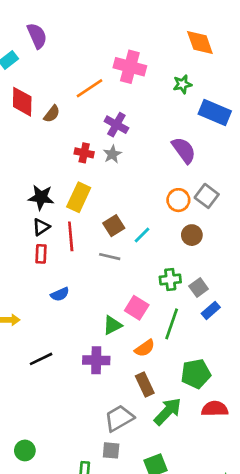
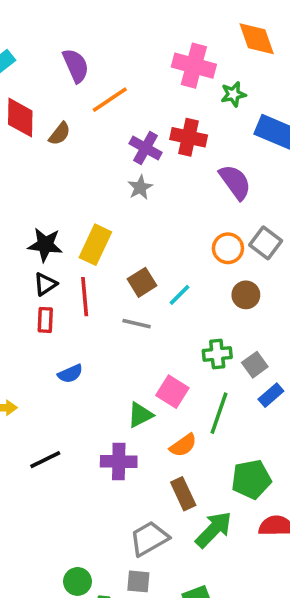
purple semicircle: (37, 36) -> (76, 66), moved
pink cross: (130, 67) -> (194, 66), moved
red cross: (84, 153) -> (189, 137), moved, size x1.4
green circle: (25, 450) -> (77, 581), moved

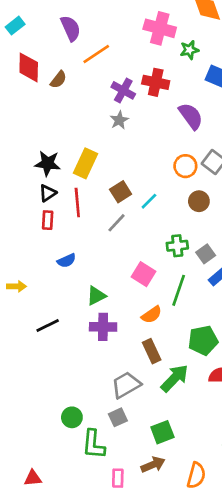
gray line: (137, 324) -> (117, 223), turned -60
green triangle: (140, 415) -> (96, 296), moved
gray square: (138, 581) -> (118, 417), turned -30

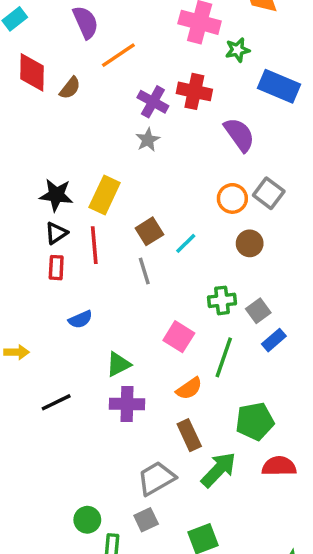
gray line: (117, 223) -> (144, 271), turned -60

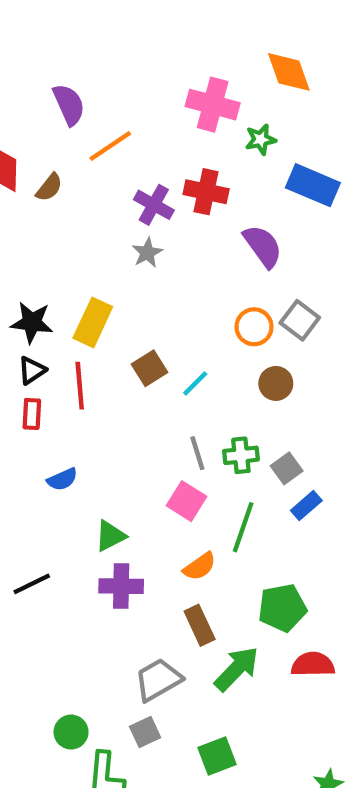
gray line: (144, 271) -> (197, 453), moved

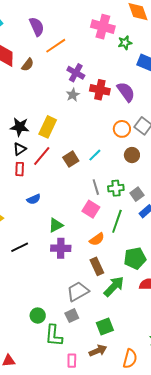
red cross: (206, 192) -> (100, 90), moved
brown square: (149, 368) -> (71, 159), moved
red line: (80, 386) -> (42, 156), turned 45

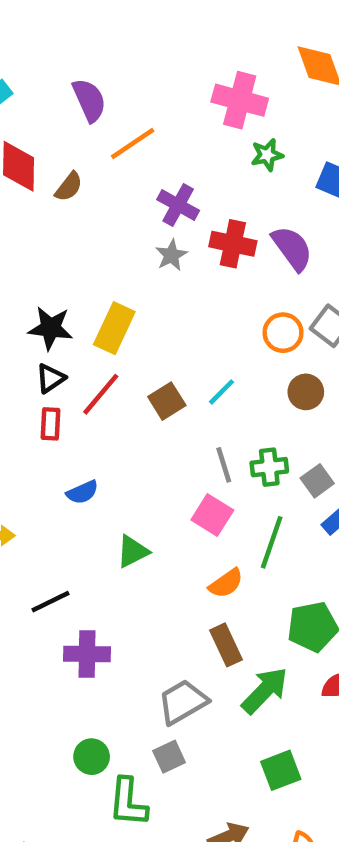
green star: (125, 43) -> (267, 155), moved
purple cross: (61, 248) -> (87, 654), moved
green square: (105, 327) -> (281, 770), moved

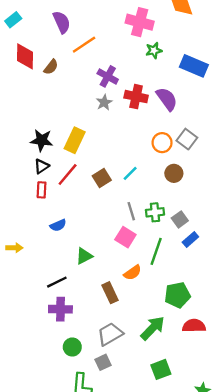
black line: (51, 602) -> (57, 282), moved
brown rectangle: (226, 645) -> (110, 293), moved
green circle: (92, 757) -> (72, 347), moved

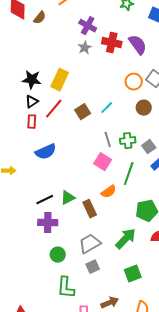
blue semicircle: (58, 225) -> (46, 152), size x1.5
green triangle: (84, 256) -> (68, 198), moved
gray square: (103, 362) -> (93, 267), moved

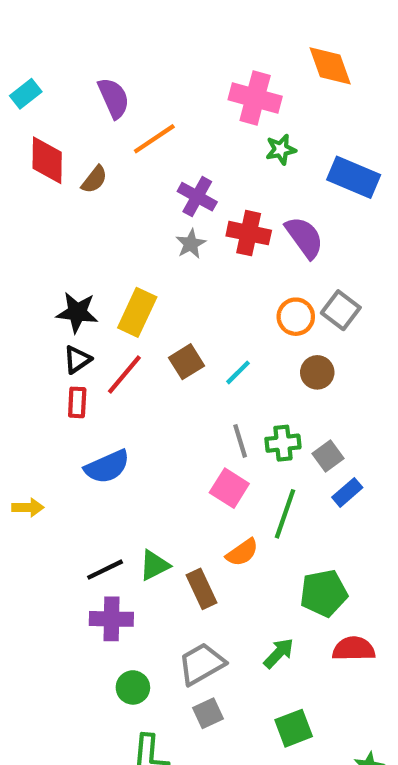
brown square: (83, 112) -> (186, 362), moved
green arrow: (126, 239) -> (279, 653), size x0.7

